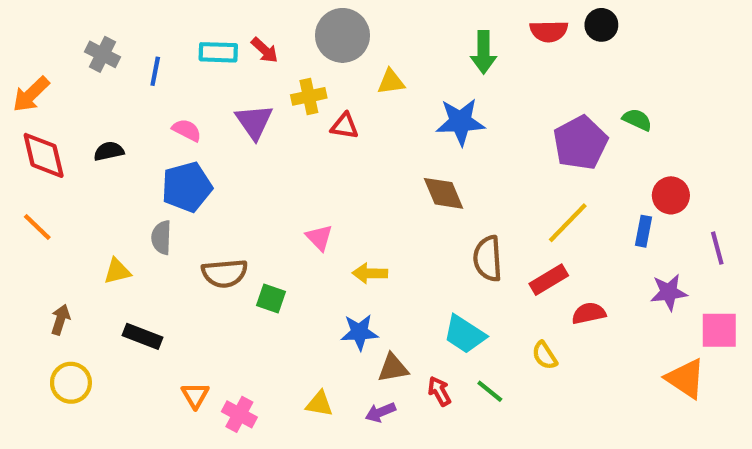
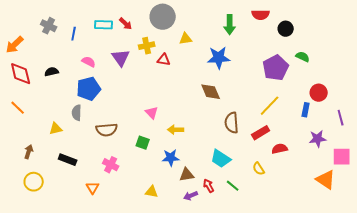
black circle: (601, 25) -> (286, 29), moved
green square: (271, 299) -> (143, 143), moved
purple arrow: (380, 412) -> (191, 196), moved
pink cross: (239, 414) -> (111, 165), moved

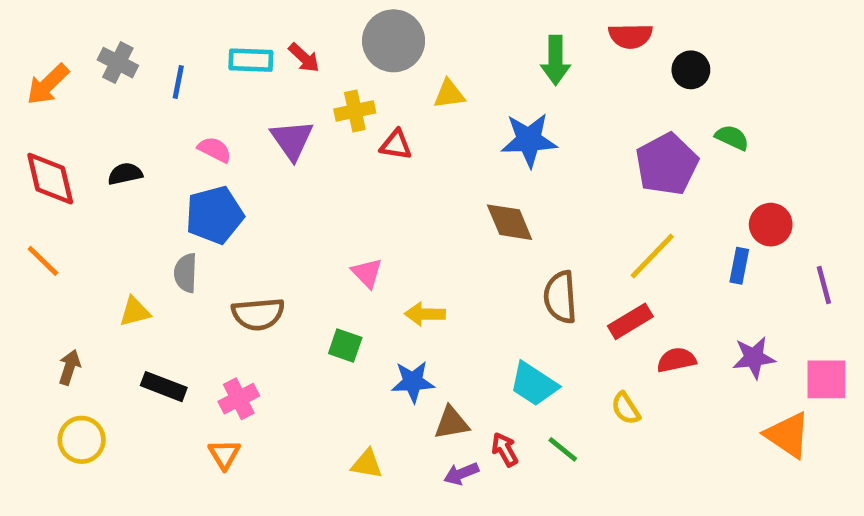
orange arrow: (15, 45) -> (48, 84), moved
purple star: (318, 139) -> (754, 358), moved
pink cross: (111, 165) -> (239, 399), moved, turned 35

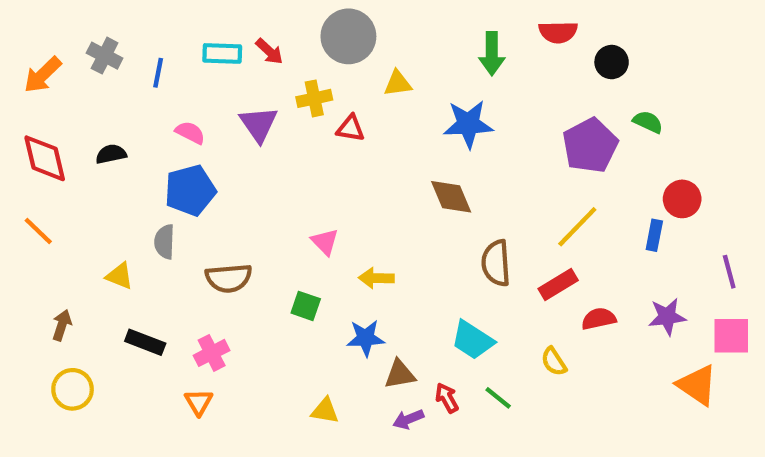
purple line: (824, 285) -> (729, 272), moved
yellow triangle: (135, 312) -> (120, 276), turned 36

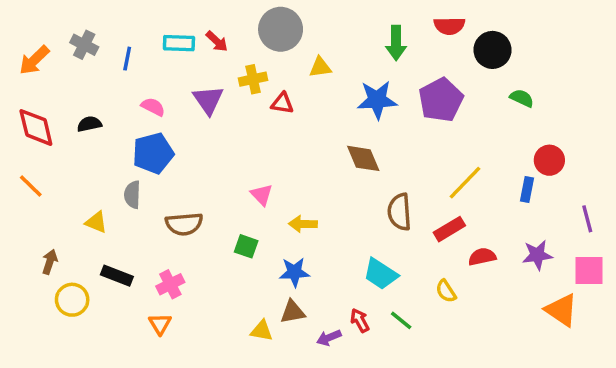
black circle: (612, 62) -> (492, 50), size x1.4
purple pentagon: (590, 145) -> (441, 100), moved
brown triangle: (400, 374) -> (293, 312), moved
yellow circle: (73, 389) -> (72, 300), moved

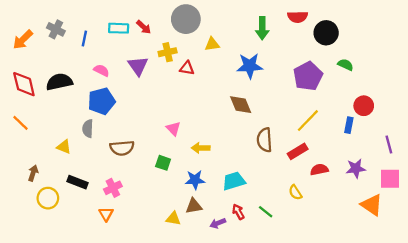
purple pentagon: (441, 100) -> (308, 76), moved
black semicircle: (89, 124) -> (59, 82), size x1.6
cyan trapezoid: (380, 274) -> (234, 181), moved, turned 130

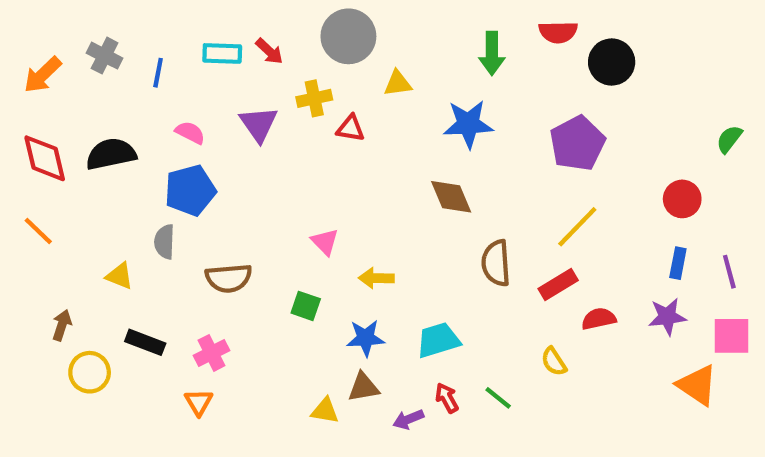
green semicircle: (345, 65) -> (729, 139), moved, turned -77
blue rectangle: (349, 125) -> (678, 263), moved

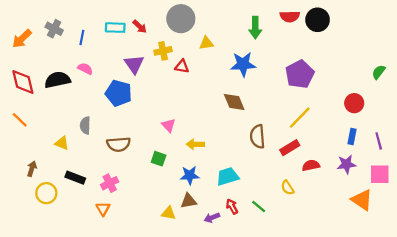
black circle: (612, 62) -> (318, 20), moved
pink semicircle: (190, 133) -> (85, 69), moved
blue pentagon: (190, 190) -> (119, 93), moved, turned 30

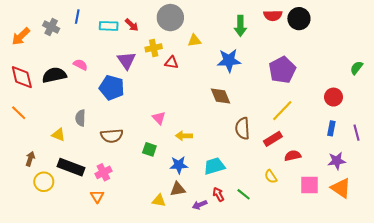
blue line: (82, 38) -> (77, 17), moved
purple star: (346, 164) -> (337, 161), moved
pink square: (380, 174) -> (309, 185), moved
black rectangle: (75, 178) -> (71, 167), size x1.4

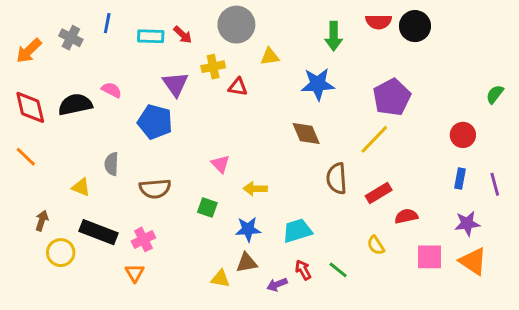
yellow line: (282, 111) -> (374, 139), moved

